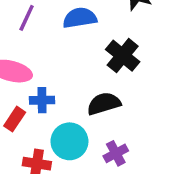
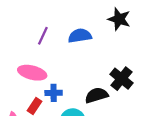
black cross: (123, 56) -> (122, 79), moved

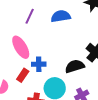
pink ellipse: (32, 73) -> (21, 47), turned 45

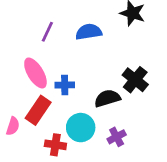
blue cross: (39, 64) -> (65, 85), moved
red rectangle: (23, 75) -> (38, 110), size x1.5

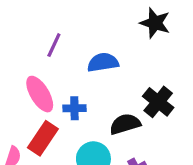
blue semicircle: (89, 32) -> (103, 62), moved

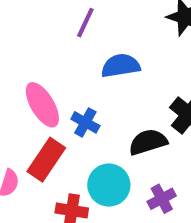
purple line: (54, 45) -> (85, 23), moved
blue cross: (74, 108) -> (85, 122), turned 30

